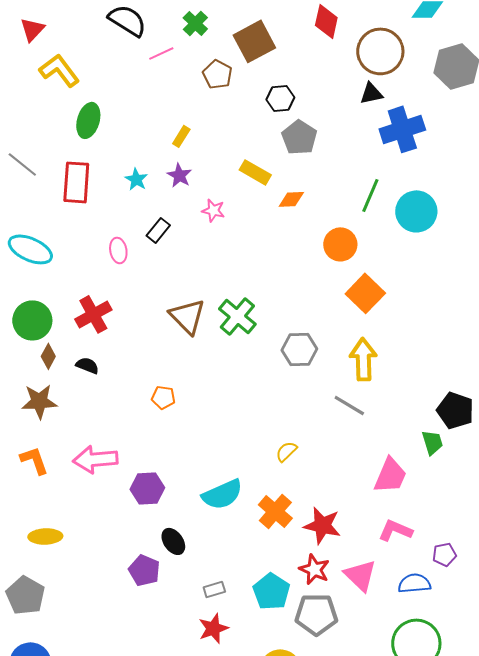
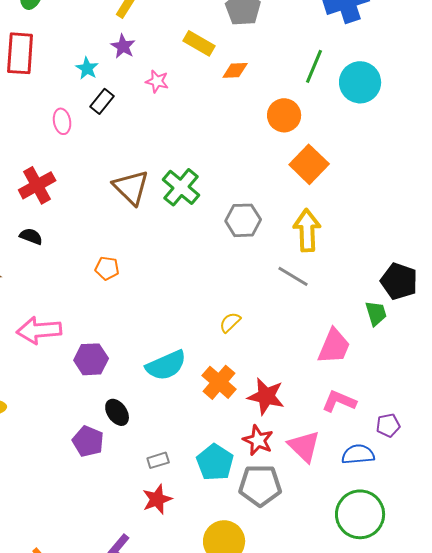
cyan star: (136, 179) -> (87, 68), moved

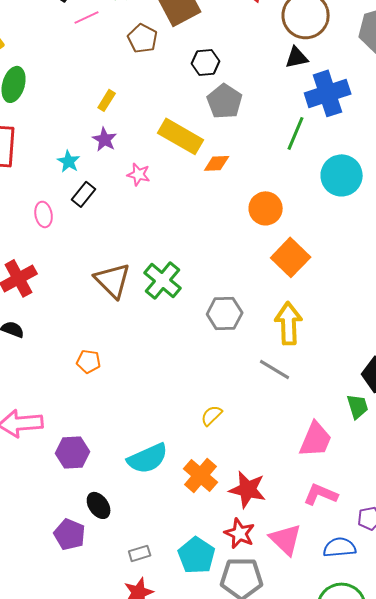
yellow rectangle: (199, 43) -> (181, 136), size x1.4
green line: (314, 66) -> (296, 133), moved

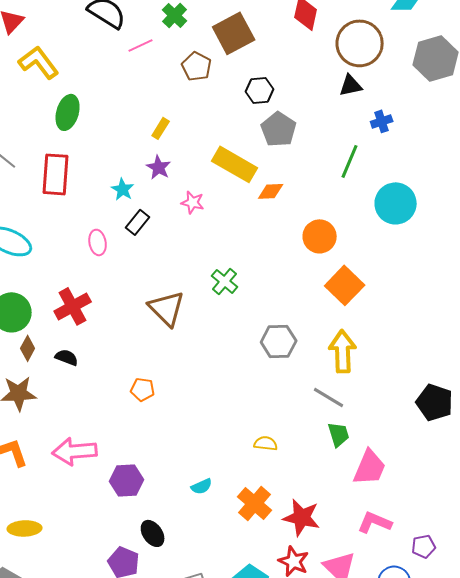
blue cross: (328, 93) -> (382, 121), size x0.5
green cross: (163, 280) -> (225, 281), moved, size x0.7
green trapezoid: (358, 406) -> (339, 434), moved
yellow semicircle: (212, 415) -> (266, 443), turned 50
cyan semicircle: (148, 458) -> (202, 486), size x0.5

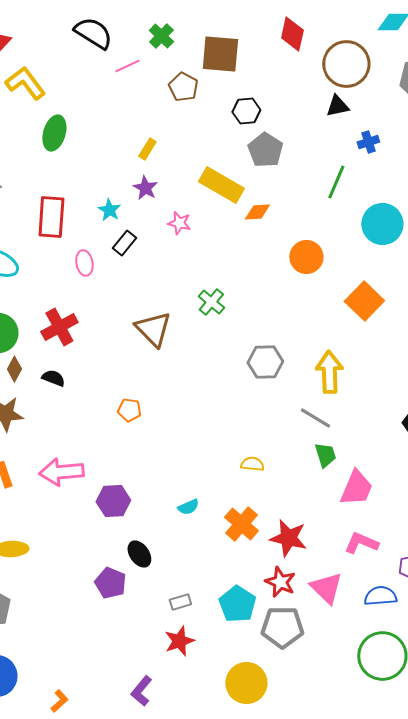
brown square: (234, 33) -> (220, 54), turned 33
red rectangle: (56, 174) -> (51, 217), moved
orange square: (345, 285) -> (364, 301), moved

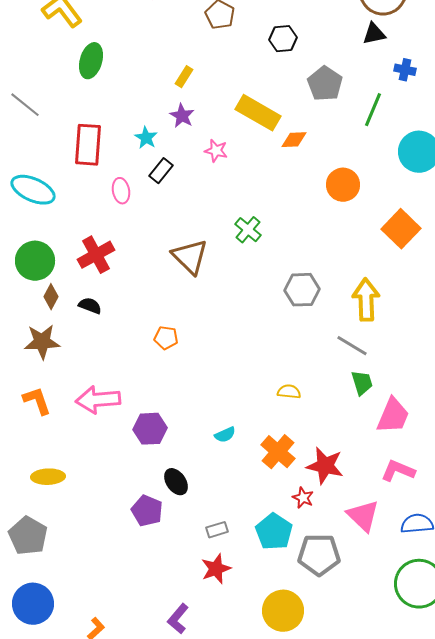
blue cross: (368, 142) -> (405, 70), turned 30
gray pentagon: (265, 150) -> (325, 84), moved
red star: (280, 582) -> (303, 498), moved, size x0.7

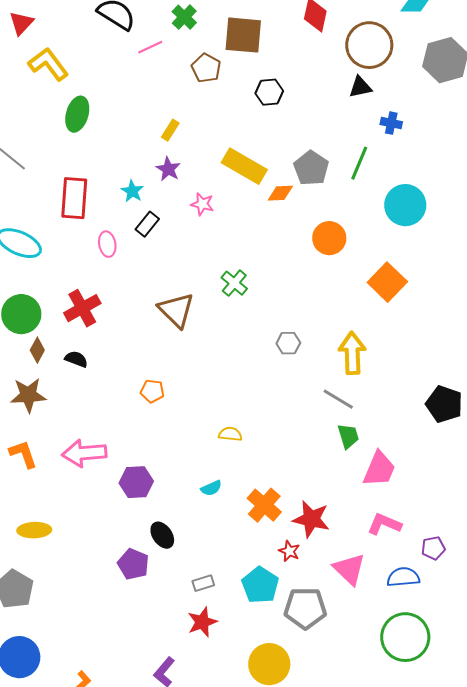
gray pentagon: (325, 84) -> (311, 168), moved
gray hexagon: (302, 290) -> (288, 343), size x0.7
yellow semicircle: (289, 392) -> (230, 434), moved

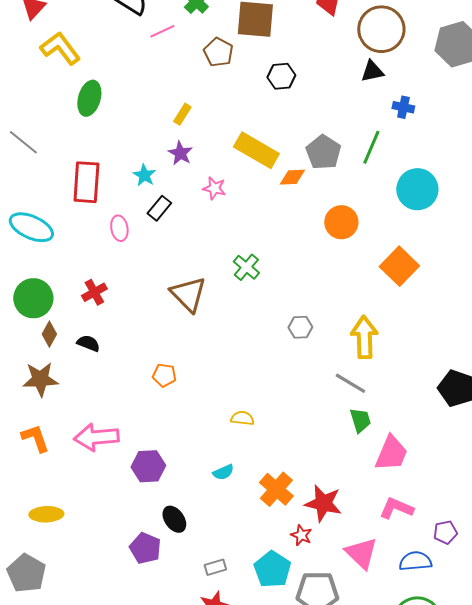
red cross: (82, 308) -> (94, 292), size x0.7

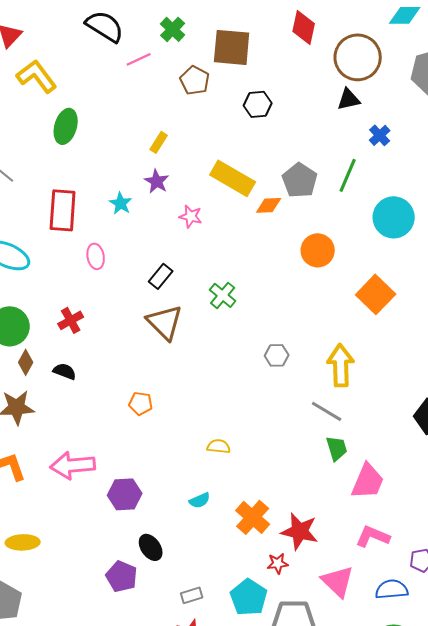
blue cross: (403, 107) -> (380, 135), turned 35
black rectangle: (159, 208) -> (161, 276), moved
red star: (301, 535) -> (278, 563), turned -30

